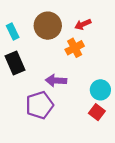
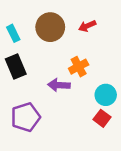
orange cross: (75, 48) -> (79, 67), moved
purple pentagon: (40, 105) -> (26, 117), moved

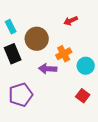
brown circle: (50, 27) -> (37, 39), moved
cyan circle: (106, 95) -> (86, 66), moved

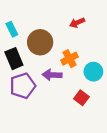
purple pentagon: (21, 95) -> (23, 86), moved
red square: (83, 96) -> (81, 98), moved

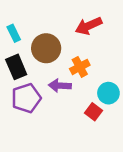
red arrow: (77, 23) -> (89, 26), size x1.5
cyan circle: (93, 72) -> (108, 93), moved

